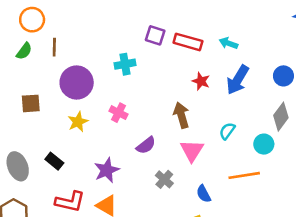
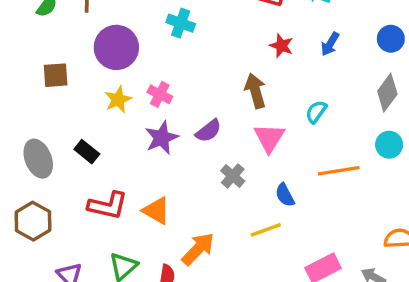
cyan cross: (125, 64) -> (181, 23), turned 30
blue arrow: (238, 80) -> (330, 44), size x0.6
pink cross: (118, 113) -> (160, 94), moved
cyan circle: (264, 144) -> (389, 145), moved
purple star: (107, 170) -> (162, 138), moved

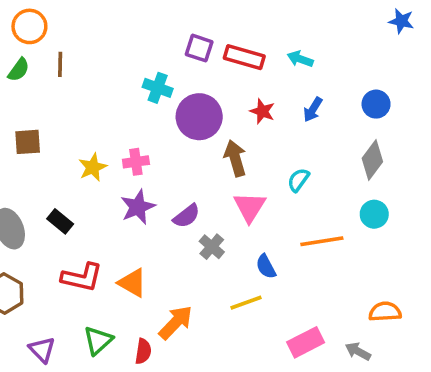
purple circle: (116, 47) -> (199, 117), moved
pink cross: (160, 94) -> (136, 162), turned -35
purple semicircle: (208, 131) -> (186, 216), moved

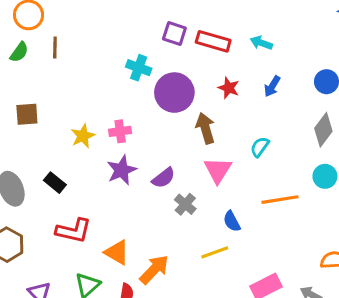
orange triangle: (132, 283) -> (117, 252), moved

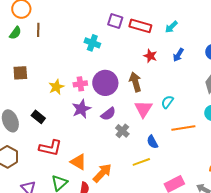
cyan arrow: (261, 43) -> (171, 27), turned -64
purple circle: (174, 93) -> (105, 83), moved
cyan semicircle: (260, 147) -> (167, 102), moved

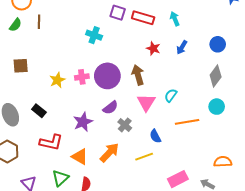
cyan arrow: (171, 27) -> (175, 19), turned 112
purple star: (81, 109) -> (83, 122), moved
orange arrow: (102, 173) -> (109, 153), moved

